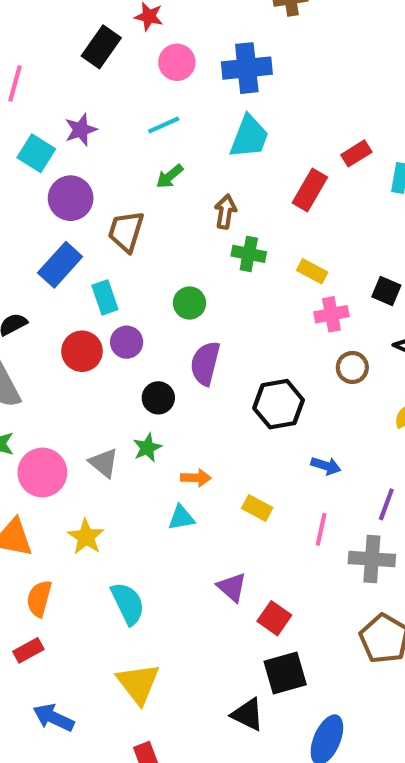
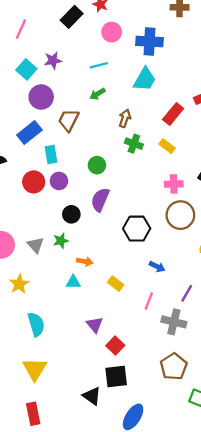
yellow rectangle: (312, 271) -> (167, 146), moved
brown circle: (352, 367) -> (180, 215), size x1.6

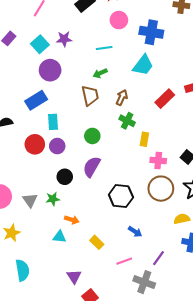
brown trapezoid: (69, 120) -> (90, 96), moved, turned 135
yellow rectangle: (167, 146) -> (144, 139), moved, turned 56
pink line: (149, 301) -> (124, 261), turned 42

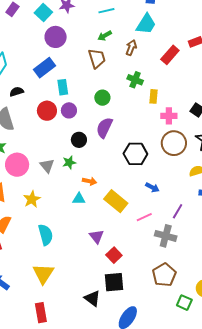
brown arrow: (122, 97) -> (131, 48), moved
yellow rectangle: (97, 242) -> (116, 201), size x1.6

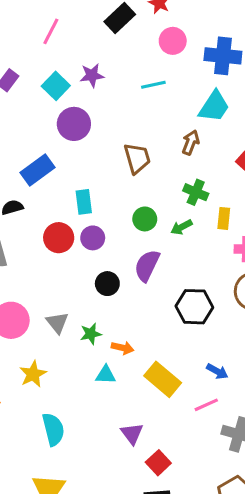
green arrow: (105, 36) -> (181, 227), moved
blue rectangle: (44, 68) -> (37, 170), moved
green star: (69, 162) -> (91, 334), moved
blue arrow: (152, 187) -> (217, 371), moved

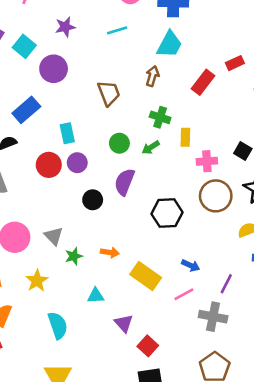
cyan square: (56, 86) -> (24, 46), moved
green star: (91, 334) -> (74, 256), moved
cyan triangle: (106, 375) -> (96, 296), moved

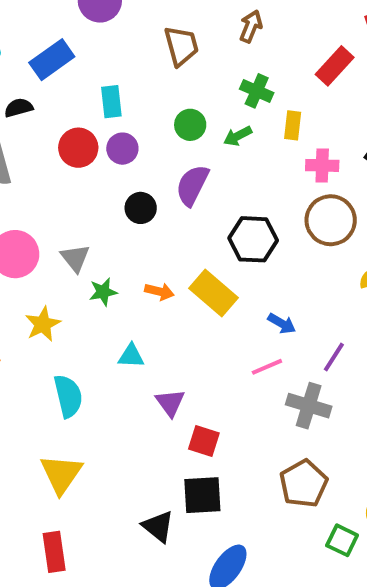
red rectangle: (203, 82) -> (335, 66), moved
yellow rectangle: (146, 276) -> (213, 293), moved
red square: (148, 346) -> (204, 441), turned -30

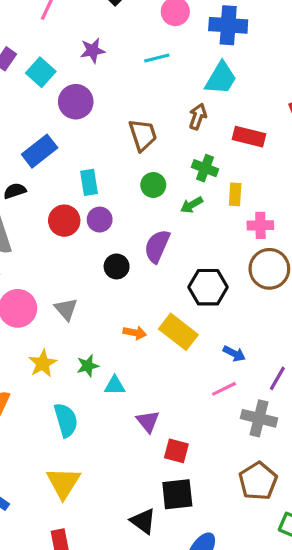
red rectangle: (335, 66) -> (249, 137), moved, turned 64
green circle: (190, 125) -> (153, 185), moved
green star: (103, 292) -> (88, 366), moved

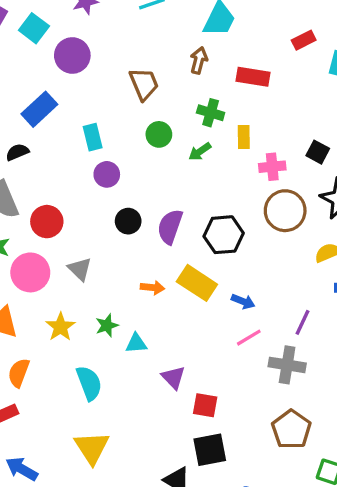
red circle: (64, 221) -> (47, 222), moved
purple semicircle: (157, 246) -> (170, 227), moved
blue arrow: (234, 354) -> (243, 301), moved

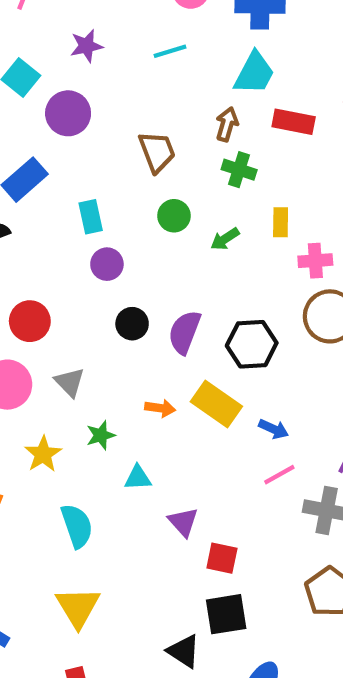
red rectangle: (253, 77) -> (294, 122), moved
green cross: (211, 113) -> (239, 170), moved
green star: (107, 325) -> (101, 435), moved

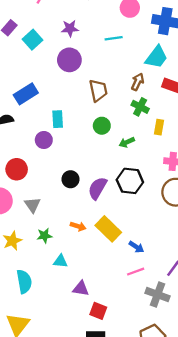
purple circle: (68, 113) -> (69, 60), moved
yellow rectangle: (281, 222) -> (159, 127), moved
purple circle: (107, 264) -> (44, 140), moved
black hexagon: (252, 344) -> (130, 181), moved
purple triangle: (183, 522) -> (81, 288), turned -48

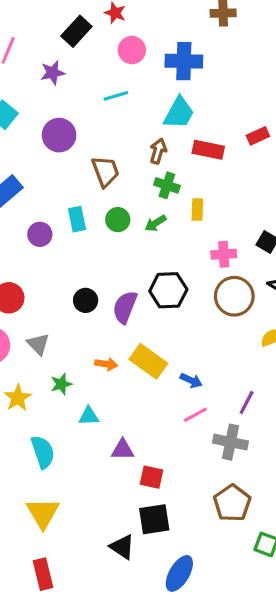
purple star: (70, 28) -> (53, 73), moved
cyan rectangle: (58, 119) -> (77, 219), moved
purple circle: (44, 140) -> (40, 234), moved
green arrow: (127, 142) -> (155, 223), moved

